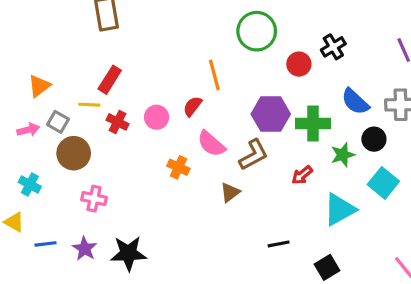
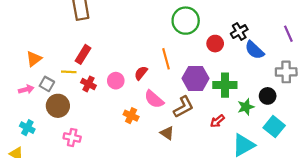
orange line: (214, 75) -> (166, 59), moved
blue semicircle: (355, 102) -> (254, 50), moved
brown triangle: (230, 192) -> (167, 133), turned -48

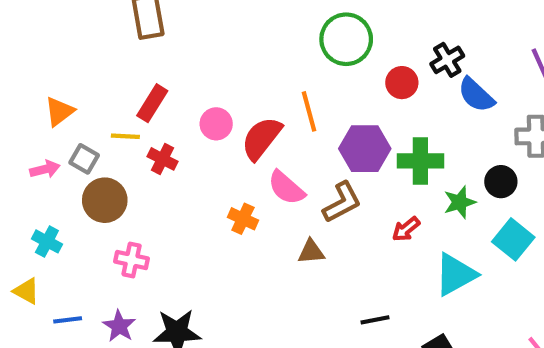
red semicircle: (141, 73) -> (262, 138), size x1.6
pink circle: (116, 81) -> (216, 124), moved
brown triangle: (167, 133) -> (311, 252), turned -40

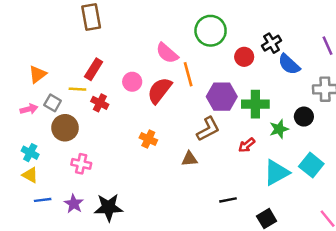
pink semicircle: (286, 188) -> (167, 53), moved
cyan square: (513, 239) -> (311, 165), moved
yellow triangle: (26, 291) -> (30, 175), moved

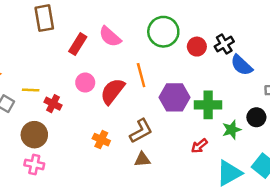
pink semicircle: (167, 53) -> (110, 37), moved
red circle: (244, 57) -> (197, 47), moved
red rectangle: (94, 69) -> (78, 44), moved
brown circle: (65, 128) -> (34, 135), moved
brown L-shape: (208, 129) -> (141, 131), moved

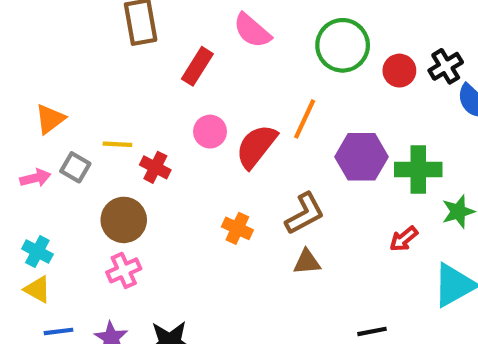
pink semicircle: (110, 37) -> (252, 31), moved
orange line: (141, 75) -> (305, 119), turned 40
pink cross: (34, 164) -> (124, 270), turned -36

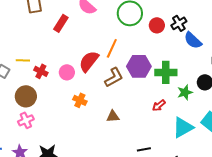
pink circle: (210, 132) -> (67, 72), moved
brown L-shape: (305, 214) -> (114, 77), moved

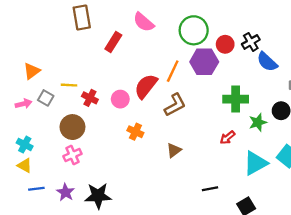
purple hexagon: (139, 66) -> (204, 62), moved
brown triangle: (113, 116) -> (174, 150), turned -32

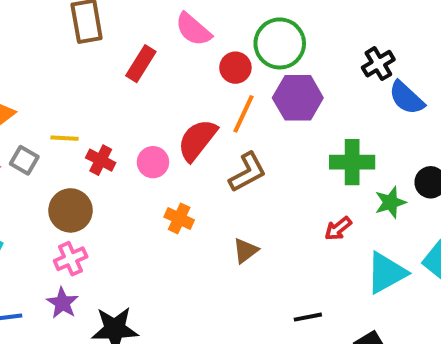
red circle: (225, 44) -> (235, 68), moved
purple star: (65, 192) -> (62, 303), moved

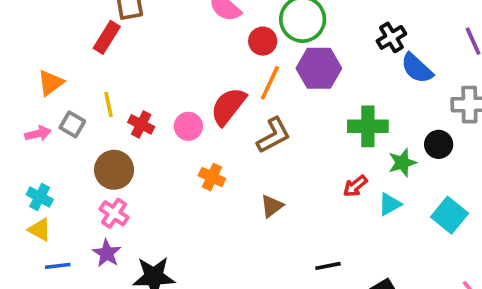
red rectangle: (141, 64) -> (107, 37), moved
yellow line: (64, 138) -> (109, 105), turned 75
pink cross: (71, 259) -> (114, 213), turned -32
cyan triangle: (386, 273) -> (390, 204), moved, size x0.6

